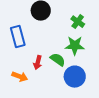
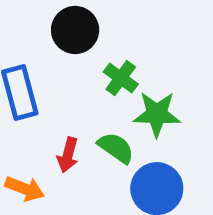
green cross: (78, 22) -> (121, 78), moved

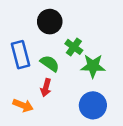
green semicircle: (116, 148) -> (50, 63), moved

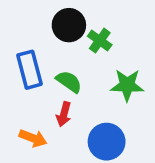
green cross: (74, 47) -> (100, 41), moved
blue circle: (93, 105) -> (107, 142), moved

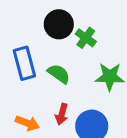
red arrow: (64, 114) -> (62, 114), moved

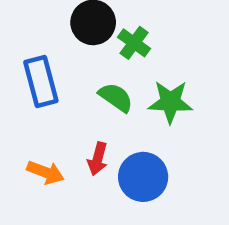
green semicircle: (59, 74) -> (116, 97), moved

